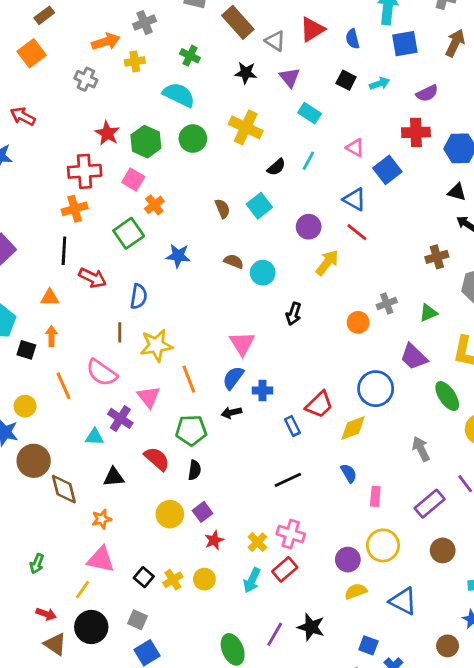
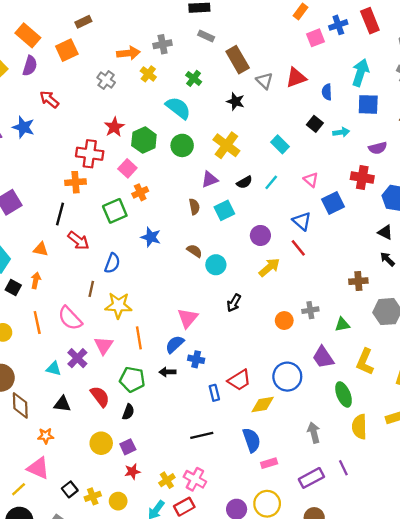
yellow cross: (135, 61) -> (148, 74), turned 35
purple triangle: (290, 77) -> (210, 179), moved, turned 36
blue semicircle: (349, 473) -> (252, 440), size x1.5
pink rectangle: (375, 496) -> (269, 463), turned 56

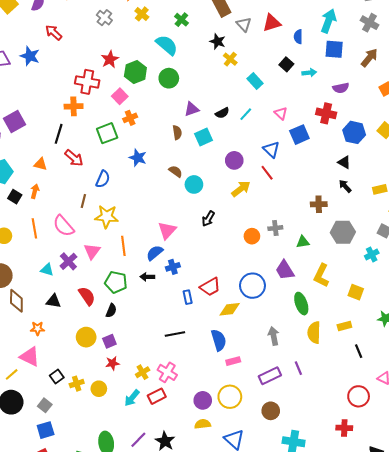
yellow cross: (226, 145) -> (230, 59), moved, size x0.6
blue cross: (196, 359) -> (173, 267), turned -32

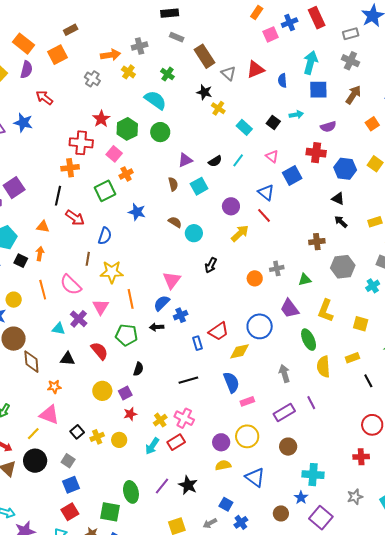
black square: (286, 64) -> (273, 122), moved
black semicircle: (111, 311) -> (138, 369), moved

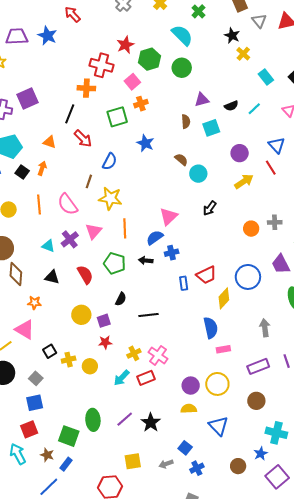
yellow diamond: (239, 351) -> (224, 298), turned -45
black line: (188, 380) -> (149, 315), moved

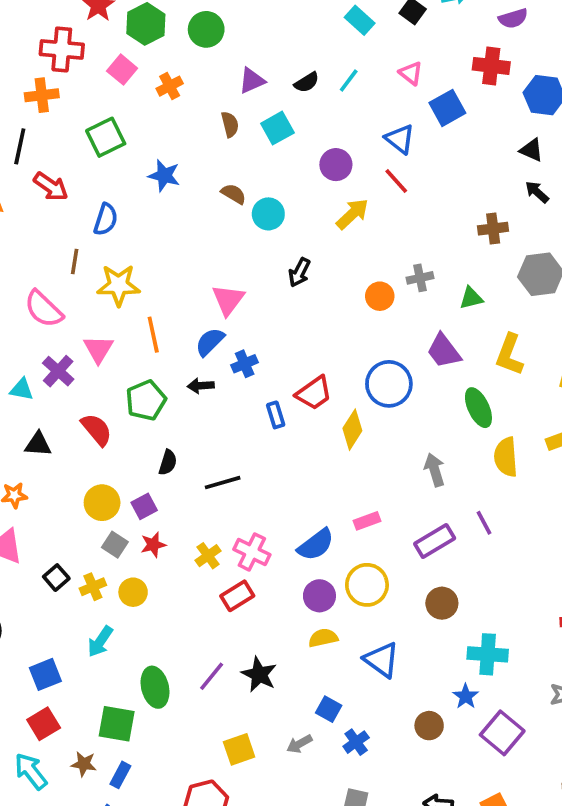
orange cross: (141, 104) -> (170, 86), moved
green pentagon: (115, 263) -> (146, 400), turned -30
blue semicircle: (211, 328) -> (316, 545), moved, turned 75
gray square: (36, 378) -> (115, 545), moved
cyan arrow: (122, 378) -> (100, 642), moved

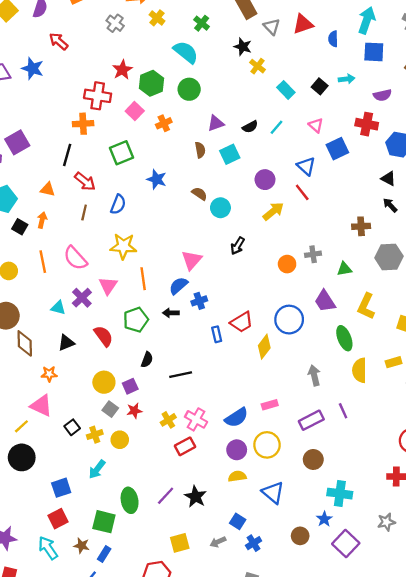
brown line: (75, 261) -> (84, 213), moved
black triangle: (38, 444) -> (66, 343), turned -30

